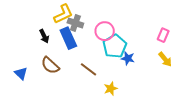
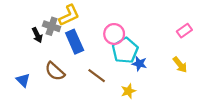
gray cross: (75, 23) -> (52, 26), moved
pink rectangle: (163, 35) -> (184, 31), moved, turned 32
black arrow: (44, 36) -> (37, 35), moved
yellow star: (111, 89) -> (128, 91), moved

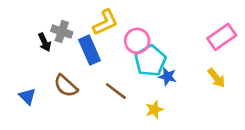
yellow L-shape: (69, 15) -> (105, 22), moved
pink rectangle: (184, 31) -> (222, 37), size x1.5

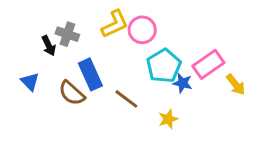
pink rectangle: (222, 37) -> (208, 64), moved
pink circle: (137, 41) -> (142, 30), moved
blue rectangle: (89, 50) -> (90, 74), moved
blue triangle: (27, 96) -> (30, 82), moved

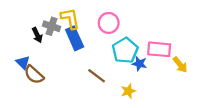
yellow L-shape: (115, 24) -> (70, 19), moved, turned -75
pink rectangle: (208, 64) -> (159, 49), turned 40
blue rectangle: (90, 74) -> (75, 38), moved
brown semicircle: (72, 93) -> (34, 75), moved

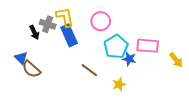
yellow arrow: (180, 65) -> (176, 60), moved

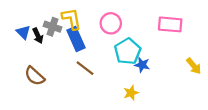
pink rectangle: (148, 46) -> (170, 24), moved
blue triangle: (21, 58) -> (23, 32), moved
brown line: (89, 70) -> (85, 68), moved

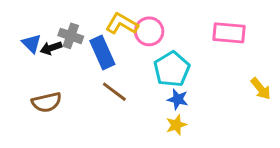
yellow L-shape: (72, 19) -> (122, 24), moved, turned -50
black arrow: (38, 36) -> (51, 48), turned 96
blue star: (142, 65) -> (178, 99), moved
brown semicircle: (35, 76) -> (47, 102), turned -55

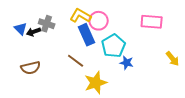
blue rectangle: (102, 52) -> (87, 35), moved
blue star: (178, 99) -> (127, 63), moved
yellow star: (176, 125) -> (96, 83), moved, size x1.6

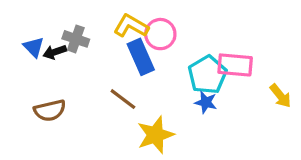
pink rectangle: (152, 22) -> (235, 65), moved
cyan pentagon: (114, 46) -> (207, 75), moved

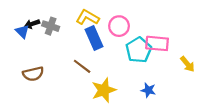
pink circle: (160, 34) -> (119, 26), moved
black arrow: (55, 52) -> (32, 24), moved
blue star: (206, 102) -> (148, 90), moved

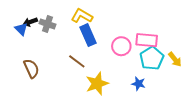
pink circle: (119, 26) -> (121, 46), moved
cyan pentagon: (139, 50) -> (152, 58), moved
brown semicircle: (33, 74) -> (31, 68), turned -102

